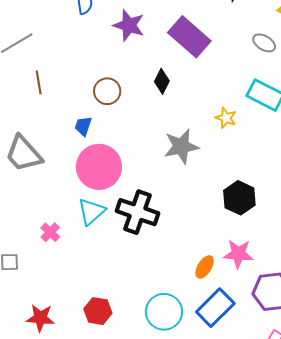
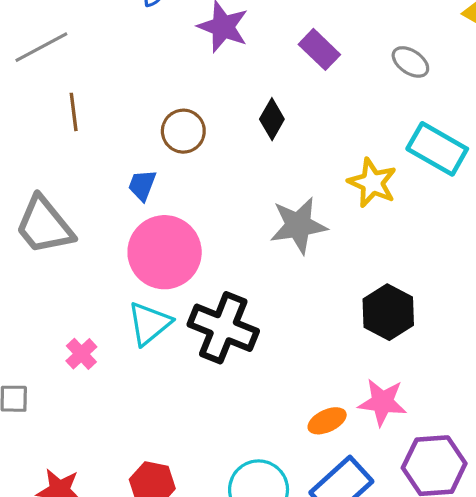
purple rectangle: (189, 37) -> (319, 49), size x0.6
gray ellipse: (264, 43) -> (410, 62), moved
yellow star: (226, 118) -> (372, 183), size x1.4
orange ellipse: (205, 267) -> (327, 421), turned 30

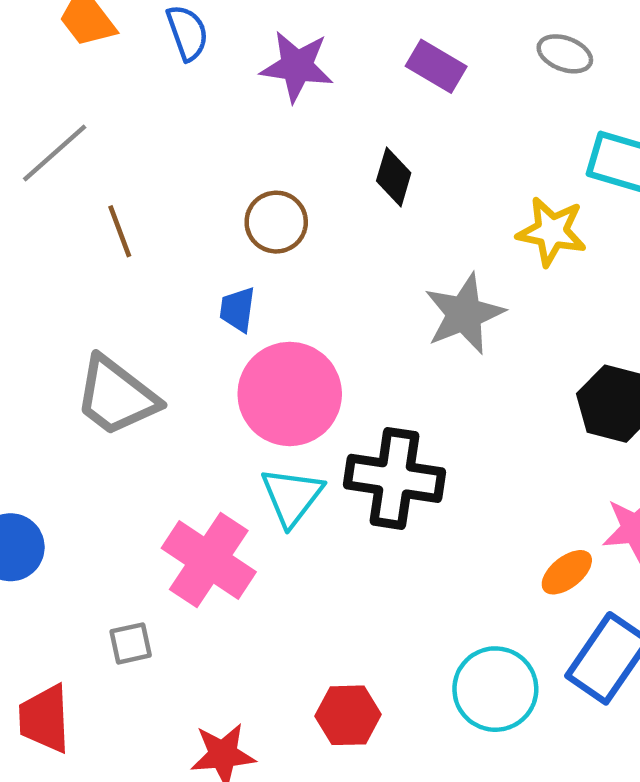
pink cross: (81, 354) -> (209, 560), size x2.0

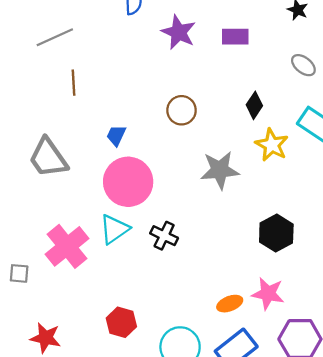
purple rectangle: (436, 66) -> (235, 37), moved, turned -48
black diamond: (394, 177) -> (254, 105), moved
brown circle: (276, 222) -> (182, 110), moved
black cross: (395, 478) -> (164, 236), size x0.6
red hexagon: (348, 715) -> (121, 322), moved

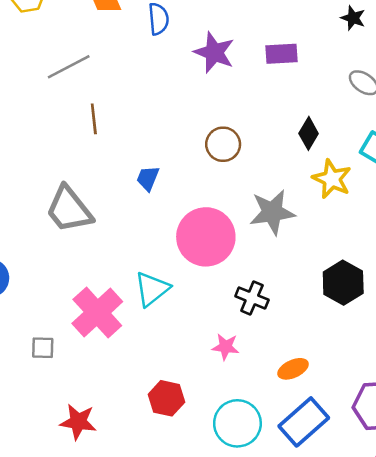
pink circle: (128, 182) -> (206, 237), moved
black cross: (164, 236) -> (252, 298), moved
pink star: (268, 294) -> (226, 347), moved, size x0.7

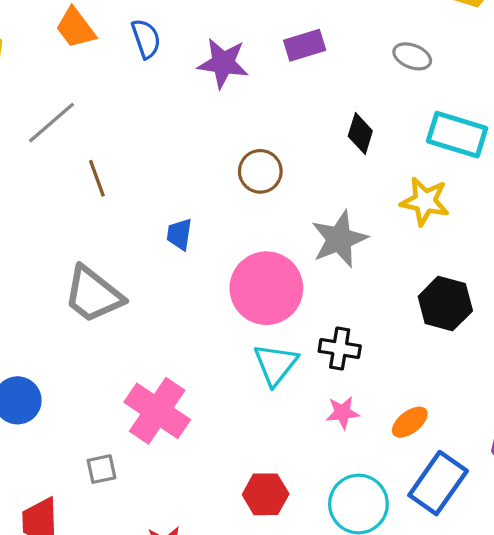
yellow star: (332, 179) -> (425, 201), moved
cyan triangle: (152, 289) -> (276, 364), moved
pink star: (226, 347) -> (343, 413), moved

